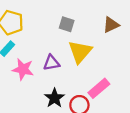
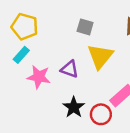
purple triangle: (51, 63) -> (70, 69), turned 30

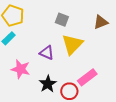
pink star: (39, 77) -> (21, 69), moved

